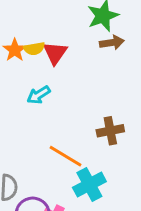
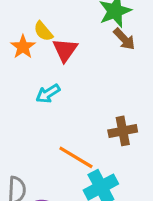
brown arrow: (112, 43) -> (124, 39), turned 55
yellow semicircle: (34, 49) -> (43, 31), moved, turned 60

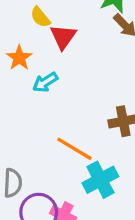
orange star: (23, 47) -> (19, 58), moved

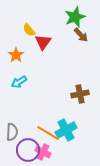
cyan arrow: (45, 82) -> (19, 82), moved
orange line: (74, 149) -> (48, 133), moved

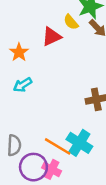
yellow semicircle: (29, 30) -> (71, 22), moved
red triangle: (43, 42) -> (52, 37), turned 30
cyan cross: (66, 130) -> (79, 143), turned -30

